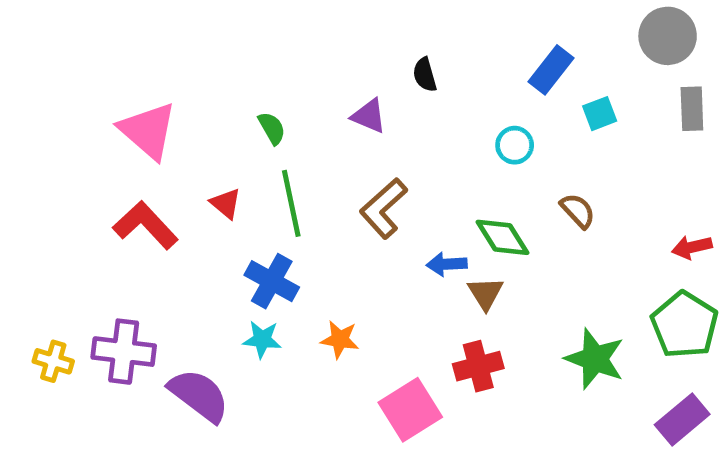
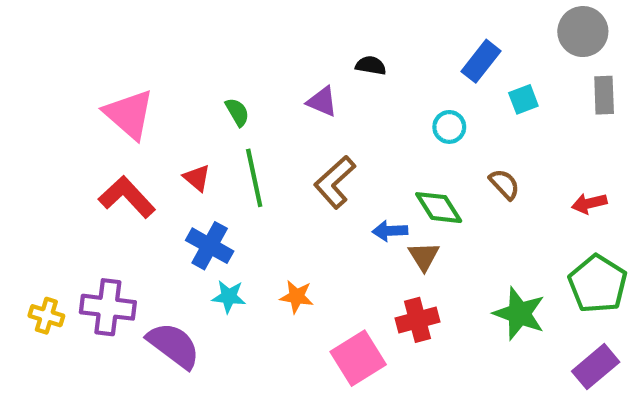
black semicircle: (425, 75) -> (371, 65), turned 116
red arrow: (692, 247) -> (589, 203), moved
blue cross: (272, 281) -> (210, 246), moved

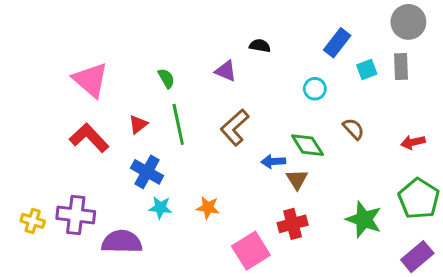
gray rectangle: (604, 95) -> (401, 66), moved
red triangle: (197, 178) -> (138, 124), turned 42
purple semicircle: (174, 345) -> (122, 242), turned -36

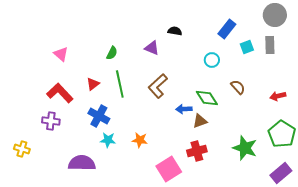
green semicircle: (166, 78) -> (112, 53), turned 56
pink triangle: (91, 80) -> (61, 54), size x0.6
brown triangle: (297, 179) -> (200, 121), turned 42
purple cross: (76, 215) -> (51, 121), moved, size x0.7

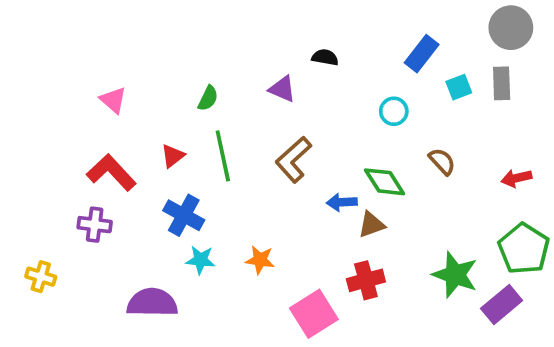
purple rectangle: (281, 173) -> (502, 304), moved

